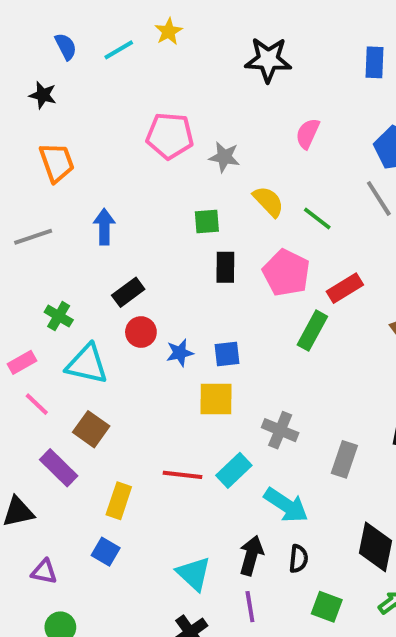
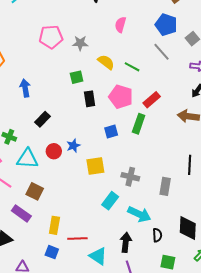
red circle: (141, 332) -> (54, 151), moved
blue square: (227, 354) -> (111, 131), moved
red line: (183, 475) -> (77, 239), moved
black semicircle: (298, 559) -> (157, 235), moved

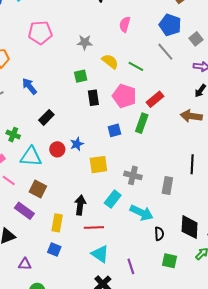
pink pentagon: (51, 37) -> (40, 33), moved
blue arrow: (25, 88) -> (30, 86), turned -30
red line: (77, 239) -> (94, 228), moved
black arrow: (126, 242) -> (80, 205), moved

